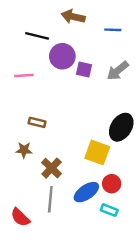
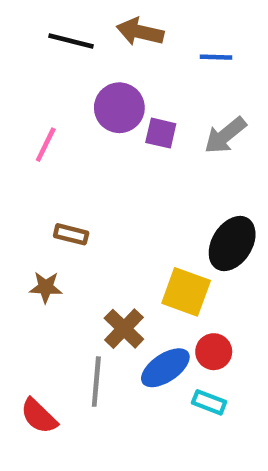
black line: (37, 36) -> (71, 41), moved
pink line: (24, 75) -> (46, 145), turned -60
brown cross: (52, 168) -> (124, 329), moved

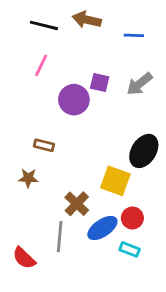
purple circle: (119, 108) -> (74, 100), moved
pink line: (46, 145) -> (41, 65), moved

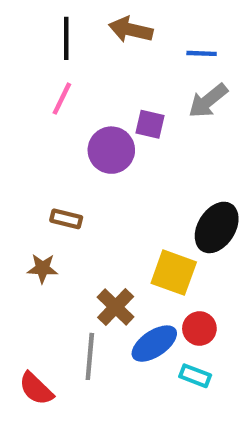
black line: (44, 25) -> (66, 38), turned 76
gray arrow: (140, 84) -> (208, 101), moved

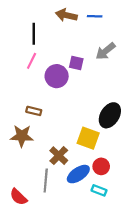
black line: (66, 38) -> (34, 34), moved
blue line: (202, 53) -> (95, 16), moved
pink line: (62, 99) -> (32, 61), moved
brown star: (43, 268) -> (22, 136), size x1.5

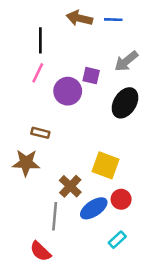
black ellipse: (110, 115) -> (125, 103), moved
cyan rectangle: (99, 190) -> (117, 240), moved, turned -64
red semicircle: (18, 197) -> (40, 251), moved

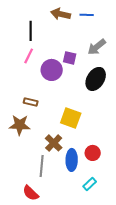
yellow square: (105, 165) -> (71, 118), moved
blue ellipse: (94, 208) -> (72, 160), turned -55

